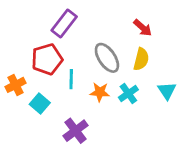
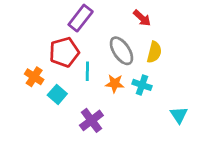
red arrow: (143, 28) -> (142, 18), moved
orange cross: (16, 85) -> (34, 77), turned -30
cyan triangle: (167, 91) -> (179, 115), moved
cyan cross: (128, 94) -> (142, 85), turned -36

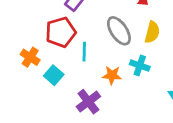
orange star: (115, 84) -> (112, 75), moved

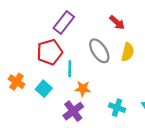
orange cross: (30, 57) -> (17, 82), moved
cyan cross: (140, 66) -> (117, 108), moved
orange star: (112, 75) -> (83, 89), moved

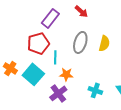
red arrow: (117, 22) -> (81, 11), moved
gray ellipse: (99, 51) -> (80, 42), turned 50
cyan square: (44, 89) -> (33, 74), size x1.5

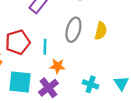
red pentagon: (38, 43) -> (18, 42), moved
cyan square: (33, 74) -> (20, 82), moved, turned -35

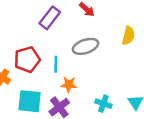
gray ellipse: (73, 30) -> (85, 46), turned 55
yellow semicircle: (101, 31) -> (128, 36), moved

